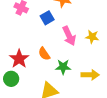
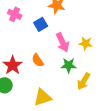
green star: (63, 67) -> (69, 65), moved
yellow arrow: (90, 75) -> (84, 81), turned 120

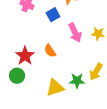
green star: (69, 65) -> (77, 81), moved

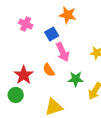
pink arrow: (75, 33) -> (63, 52), moved
green star: (77, 81) -> (76, 79), moved

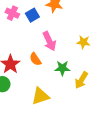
blue square: (52, 34) -> (32, 15), moved

